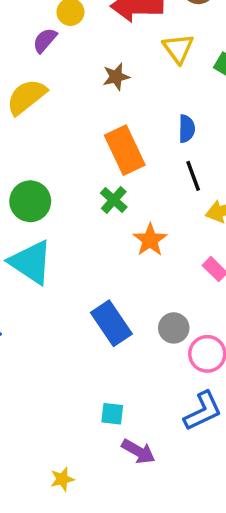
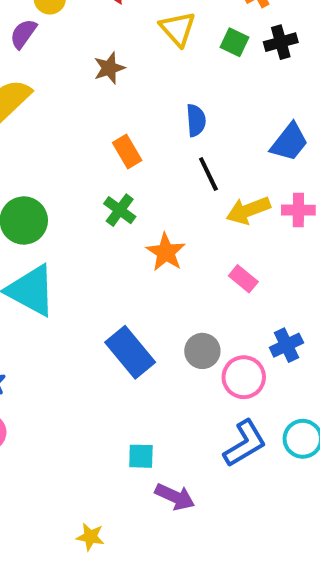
orange rectangle: (125, 150) -> (127, 152), size x0.6
yellow star: (62, 479) -> (90, 537), turned 30

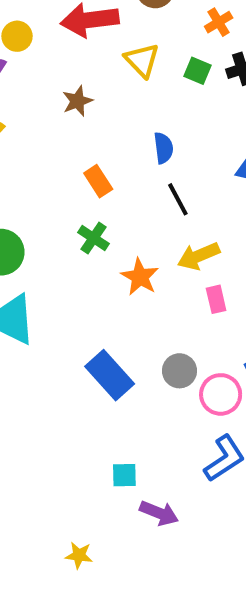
yellow arrow: (248, 210) -> (198, 256), moved
pink rectangle: (243, 279) -> (216, 299), turned 40

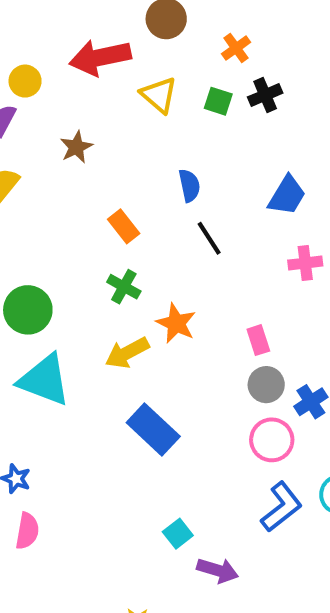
brown star: (77, 101) -> (76, 147), moved
yellow arrow: (198, 256) -> (127, 353), moved
gray circle: (179, 371) -> (266, 385), moved
cyan square: (124, 475) -> (178, 534), turned -32

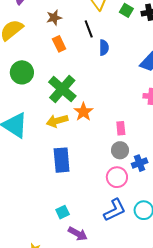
orange rectangle: (124, 226) -> (59, 44), moved
black line: (209, 238) -> (89, 29), moved
green cross: (124, 287) -> (62, 89), size x1.8
green circle: (28, 310) -> (22, 72), moved
blue rectangle: (153, 430) -> (62, 160), turned 30

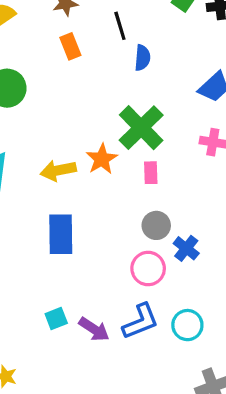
green cross: (62, 89) -> (141, 128), moved
pink rectangle: (121, 128) -> (151, 173), moved
blue cross: (140, 163) -> (186, 248), turned -35
purple arrow: (78, 234) -> (94, 329), moved

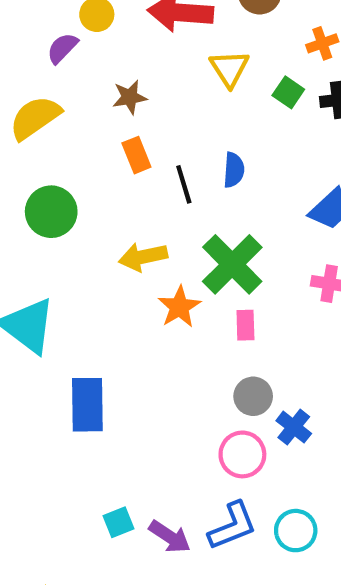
black line: (120, 26) -> (184, 184), moved
yellow arrow: (58, 170) -> (143, 257), moved
blue rectangle: (61, 234) -> (87, 405), moved

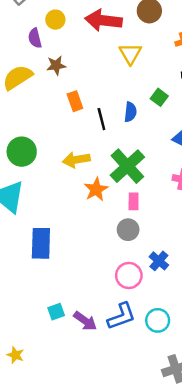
purple semicircle: (62, 48) -> (35, 38), turned -60
green square: (288, 92) -> (159, 97), moved
brown star: (130, 97) -> (56, 65), moved
green circle: (51, 212) -> (22, 152), moved
gray circle: (253, 396) -> (128, 230), moved

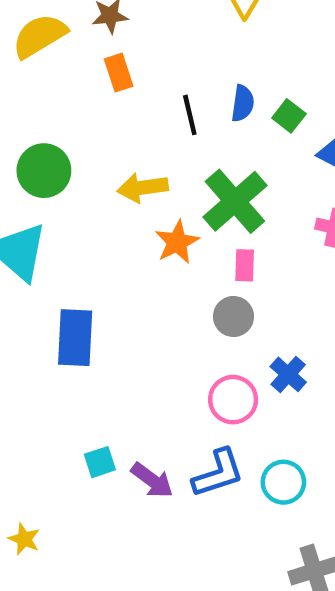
green square: (159, 97) -> (289, 116), moved
orange rectangle: (75, 101) -> (119, 73), moved

